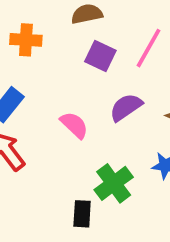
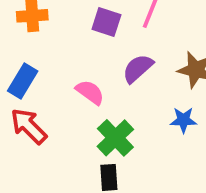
green cross: (114, 183) -> (115, 138), moved

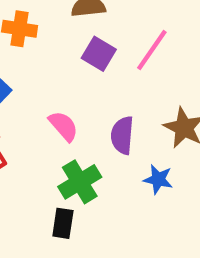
purple semicircle: (138, 68) -> (122, 135), moved, turned -56

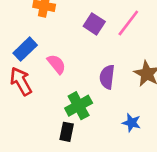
pink semicircle: (63, 126) -> (56, 64), moved
blue star: (158, 179) -> (132, 123), moved

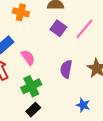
green cross: (79, 106) -> (31, 86), moved
black rectangle: (67, 132) -> (33, 110), turned 32

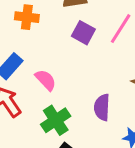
purple semicircle: (66, 69) -> (102, 107), moved

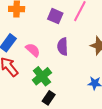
purple semicircle: (102, 107) -> (63, 47), moved

